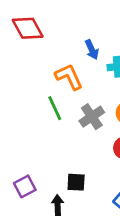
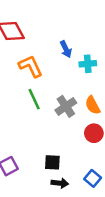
orange L-shape: (69, 77) -> (31, 66), moved
black arrow: (58, 205) -> (60, 183), moved, turned 98

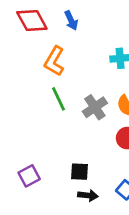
blue arrow: (66, 49) -> (71, 20), moved
orange L-shape: (31, 66) -> (54, 61), turned -125

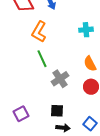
gray cross: (95, 107) -> (60, 79), moved

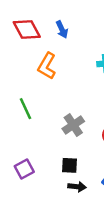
green line: (42, 59) -> (25, 109), moved

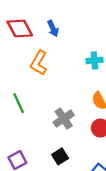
black square: (69, 165) -> (60, 156), turned -35

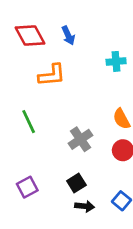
cyan cross: (94, 60) -> (116, 61), moved
orange L-shape: (39, 63) -> (52, 75), turned -125

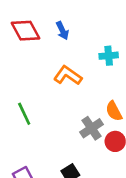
orange L-shape: (52, 75) -> (68, 75), moved, turned -140
gray cross: (81, 139) -> (91, 128), moved

